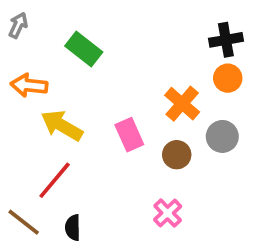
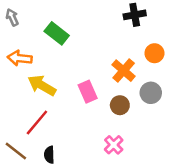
gray arrow: (18, 25) -> (12, 17), turned -49
black cross: (226, 40) -> (135, 15), moved

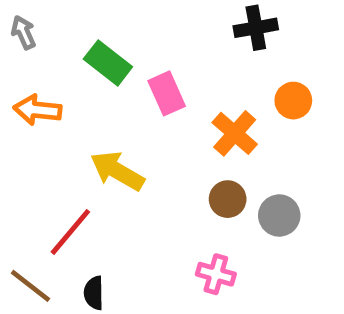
yellow arrow: (42, 85) -> (117, 171), moved
pink rectangle: (88, 92) -> (167, 93), moved
gray circle: (151, 93) -> (279, 216), moved
pink cross: (114, 145) -> (216, 274), turned -30

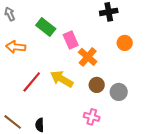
orange cross: (235, 133) -> (88, 57), moved
yellow arrow: (117, 171) -> (62, 79), moved
red line: (70, 232) -> (32, 82), moved

